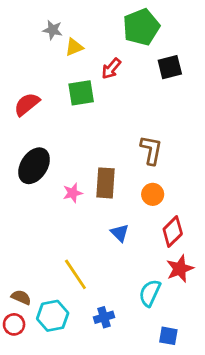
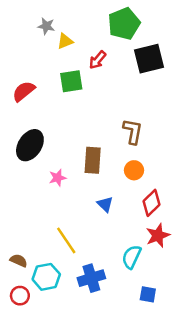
black square: (170, 67) -> (149, 59), size x1.4
pink star: (73, 193) -> (58, 178), moved
blue cross: (104, 317) -> (91, 278), size x1.5
red circle: (14, 324) -> (20, 296), moved

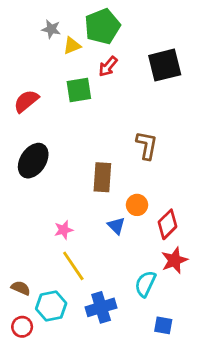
green pentagon: (124, 24) -> (102, 26), moved
orange circle: (134, 170) -> (137, 205), moved
pink star: (58, 178) -> (64, 230), moved

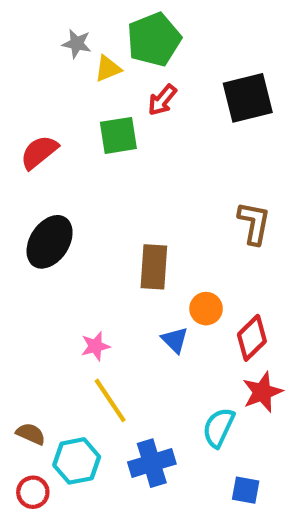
brown L-shape: (147, 145) -> (254, 223), moved

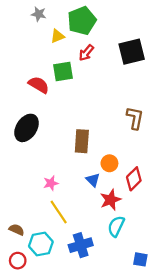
gray star: (77, 44) -> (39, 14), moved
red semicircle: (39, 152) -> (39, 85), moved, turned 70
red star: (262, 392) -> (111, 200), moved
blue square: (246, 490) -> (140, 259), moved

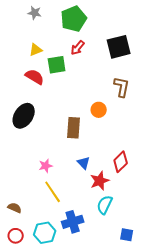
yellow triangle: (57, 36) -> (36, 50), moved
brown L-shape: (135, 118) -> (122, 87), moved
orange circle: (109, 163) -> (99, 110), moved
cyan hexagon: (41, 244) -> (45, 233), moved

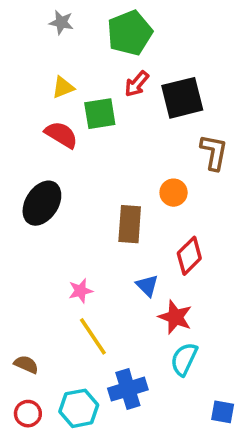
black square: (119, 47) -> (182, 98), moved
red diamond: (121, 162) -> (189, 256), moved
red star: (100, 181) -> (175, 317), turned -30

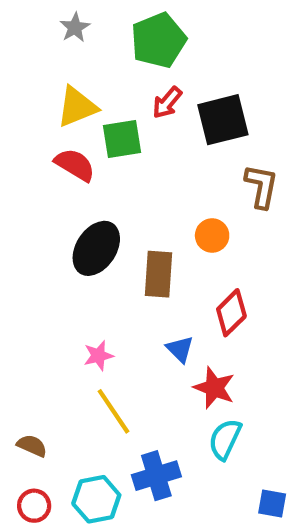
gray star: (61, 22) -> (75, 28), turned 30
yellow triangle: (63, 87) -> (77, 107), size x1.5
black ellipse: (42, 203) -> (96, 248), moved

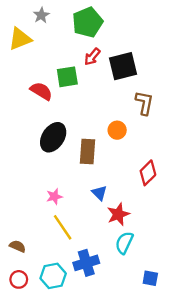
yellow triangle: (77, 107) -> (20, 39), moved
red diamond: (231, 313) -> (148, 173), moved
red star: (214, 388) -> (118, 214), turned 30

